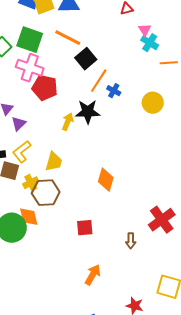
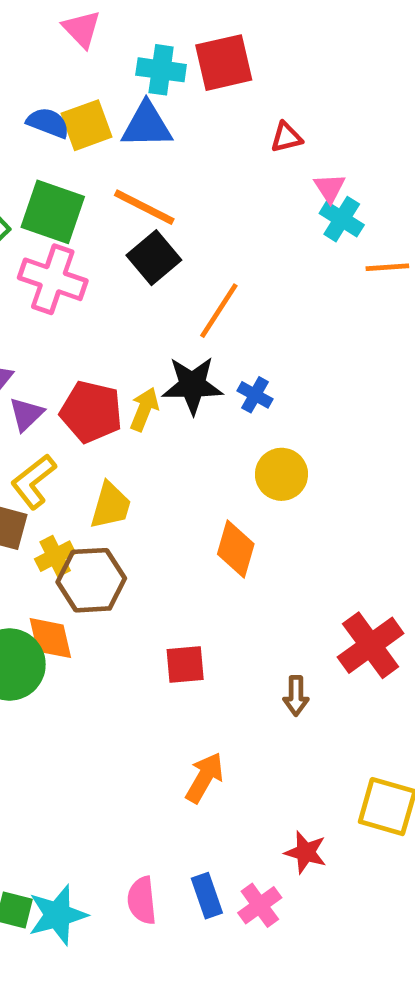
black square: (86, 59) -> (154, 258), moved
red pentagon: (45, 88) -> (91, 412), moved
blue cross: (114, 91) -> (255, 395), moved
yellow circle: (153, 103) -> (281, 474), moved

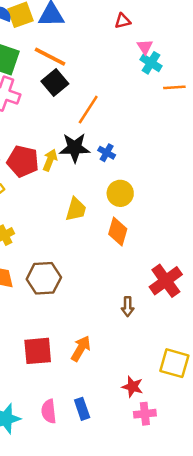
yellow trapezoid: (111, 506) -> (76, 209), moved
orange diamond: (236, 549) -> (118, 231), moved
brown hexagon: (91, 580) -> (44, 278), moved
red square: (185, 664) -> (38, 351), moved, size x1.4
pink cross: (260, 905) -> (145, 414), moved, turned 30

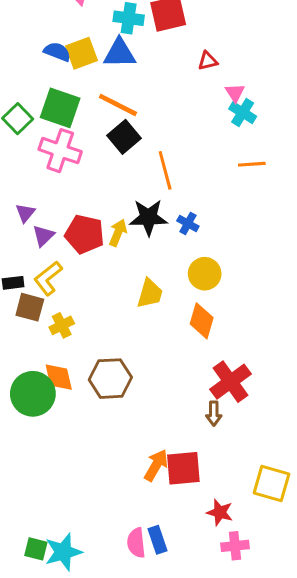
orange line: (174, 87) -> (252, 164), moved
orange line: (88, 110) -> (165, 170), turned -48
red cross: (166, 281) -> (230, 382), moved
red square: (38, 351) -> (183, 468), moved
pink semicircle: (49, 411) -> (136, 543), moved

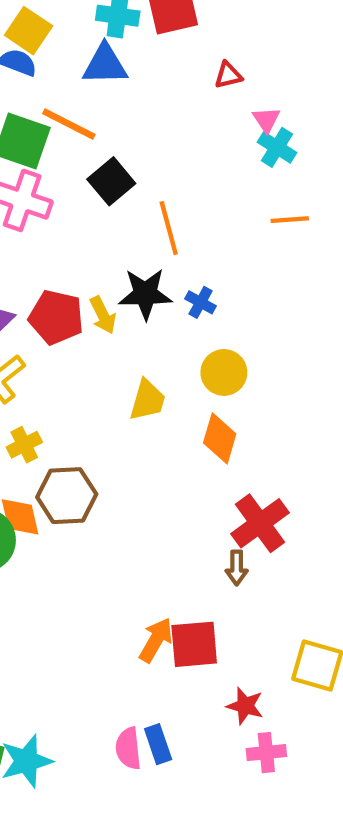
yellow square: (81, 53) -> (29, 31), moved, turned -36
orange line: (118, 105) -> (69, 124), moved
yellow arrow: (118, 233) -> (103, 315), turned 132
brown hexagon: (110, 379) -> (67, 496), moved

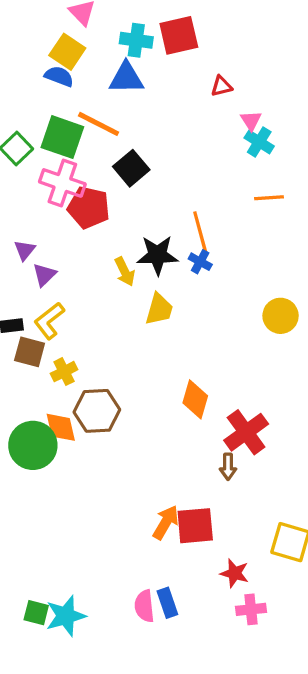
orange line: (169, 228) -> (200, 232), moved
red pentagon: (56, 317) -> (89, 208), moved
yellow circle: (224, 372) -> (281, 316), moved
yellow trapezoid: (147, 400) -> (159, 309), moved
orange diamond: (220, 438) -> (195, 399), moved

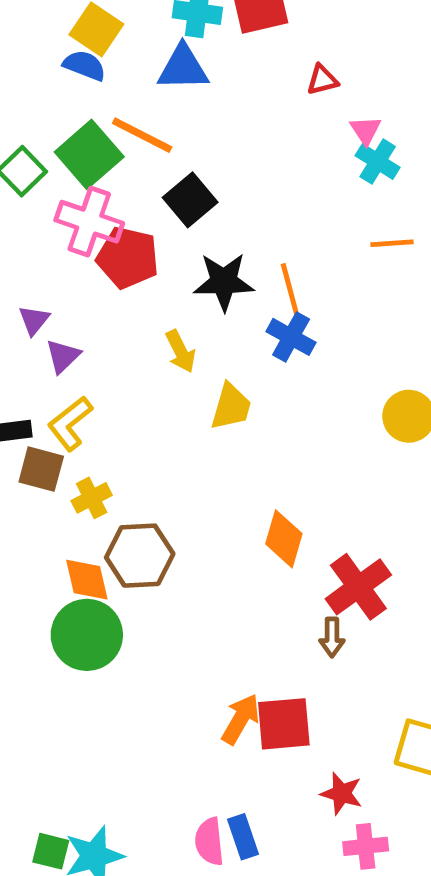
green square: (62, 137) -> (89, 154), turned 30
black star: (158, 255) -> (224, 282), moved
blue cross: (200, 262) -> (291, 337), size x1.4
green circle: (33, 445) -> (87, 635), moved

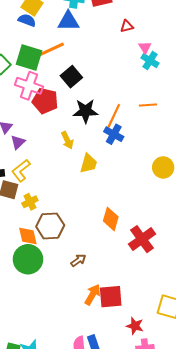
orange line: (142, 135) -> (51, 49), turned -52
green square: (89, 154) -> (29, 57), turned -32
orange line: (392, 243) -> (148, 105), moved
orange line: (291, 294) -> (114, 116), turned 40
brown arrow: (332, 637) -> (78, 260), moved, turned -126

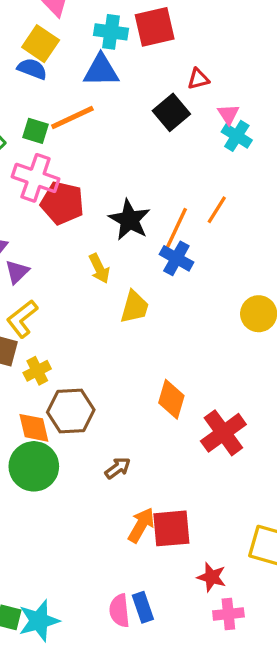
green square: (29, 57) -> (36, 131), size x0.6
black square: (71, 77) -> (171, 112), moved
orange line: (148, 105) -> (217, 210), moved, turned -54
black star: (85, 111) -> (129, 220), turned 30

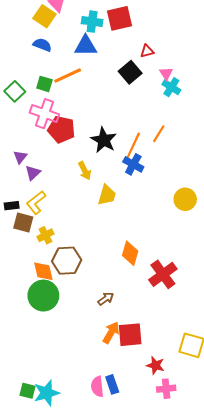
yellow square: (41, 44) -> (44, 16), moved
brown arrow: (118, 468) -> (106, 299), moved

